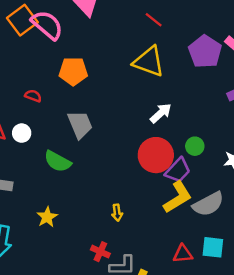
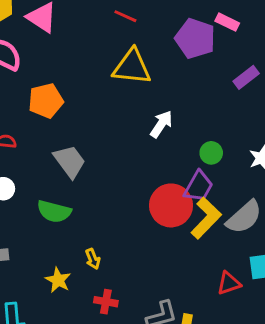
red circle: (156, 155) -> (171, 205), moved
yellow arrow: (117, 213) -> (93, 259), moved
red cross: (100, 252) -> (106, 302), moved

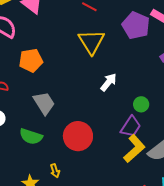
yellow triangle: (132, 67) -> (91, 42), turned 48
red circle: (171, 205) -> (78, 136), moved

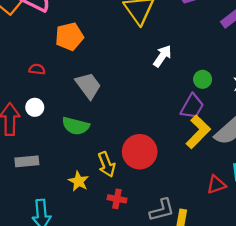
red circle: (78, 136) -> (140, 152), moved
yellow arrow: (55, 171) -> (107, 164), size x1.5

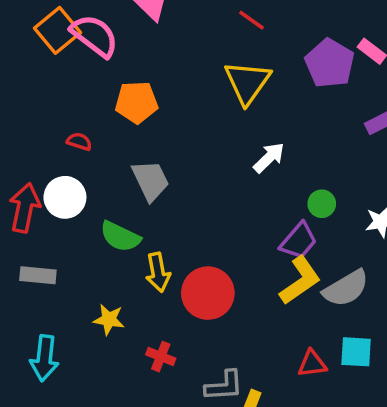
white circle: (35, 107) -> (65, 197), size x1.5
yellow arrow: (107, 164) -> (158, 272), moved
yellow star: (79, 181) -> (109, 319), turned -30

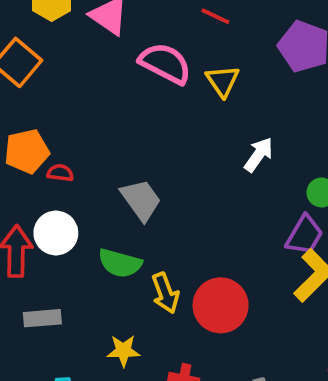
pink semicircle: (95, 36) -> (165, 63), moved
yellow triangle: (247, 82) -> (223, 81), size x0.7
orange pentagon: (137, 102) -> (27, 151), moved

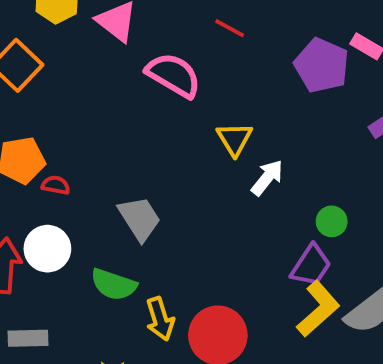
yellow triangle: (223, 81) -> (234, 139), moved

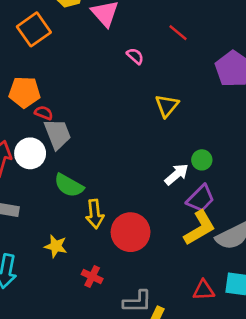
pink semicircle: (173, 75) -> (135, 56), size x0.5
white arrow: (267, 178) -> (177, 174), moved
gray trapezoid: (140, 219) -> (58, 134), moved
green circle: (332, 221) -> (202, 160), moved

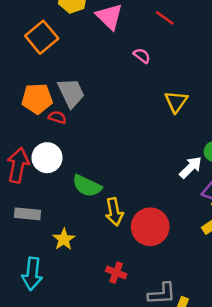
red line: (178, 33) -> (165, 18), moved
gray trapezoid: (58, 134) -> (71, 93), moved
yellow star: (56, 246) -> (64, 239), moved, turned 30

